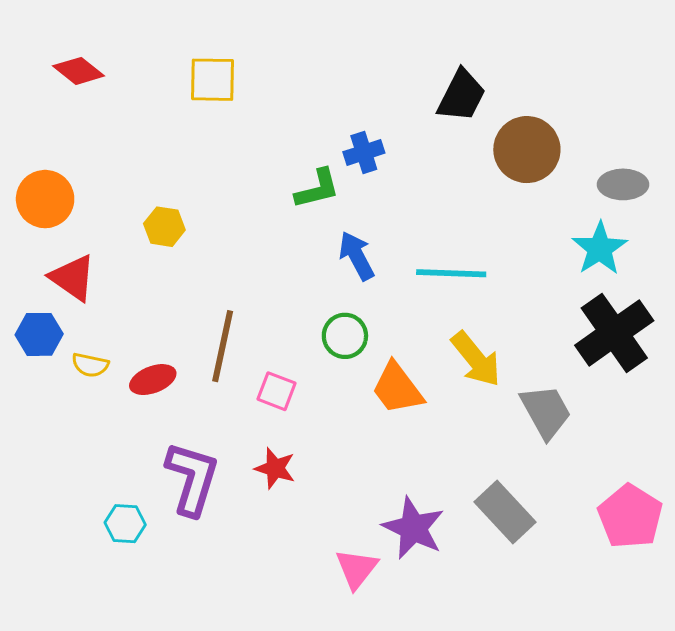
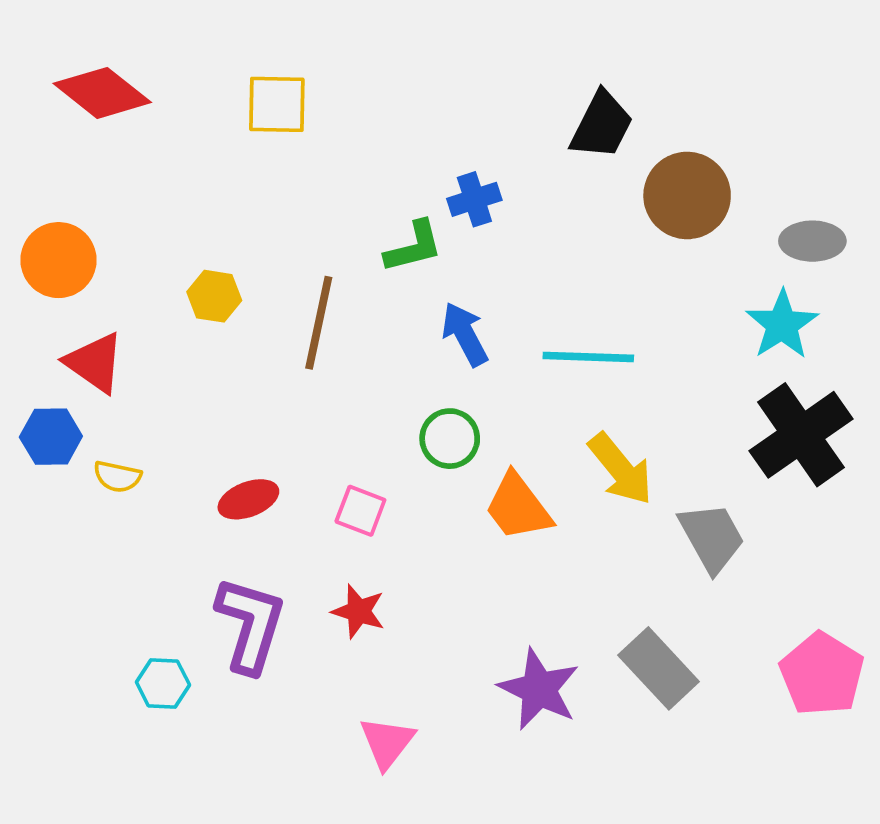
red diamond: (79, 71) -> (102, 93), size x1.4
brown line: (223, 346) -> (319, 323), moved
red ellipse: (153, 380) -> (248, 499), moved
pink triangle: (357, 569) -> (387, 742), moved

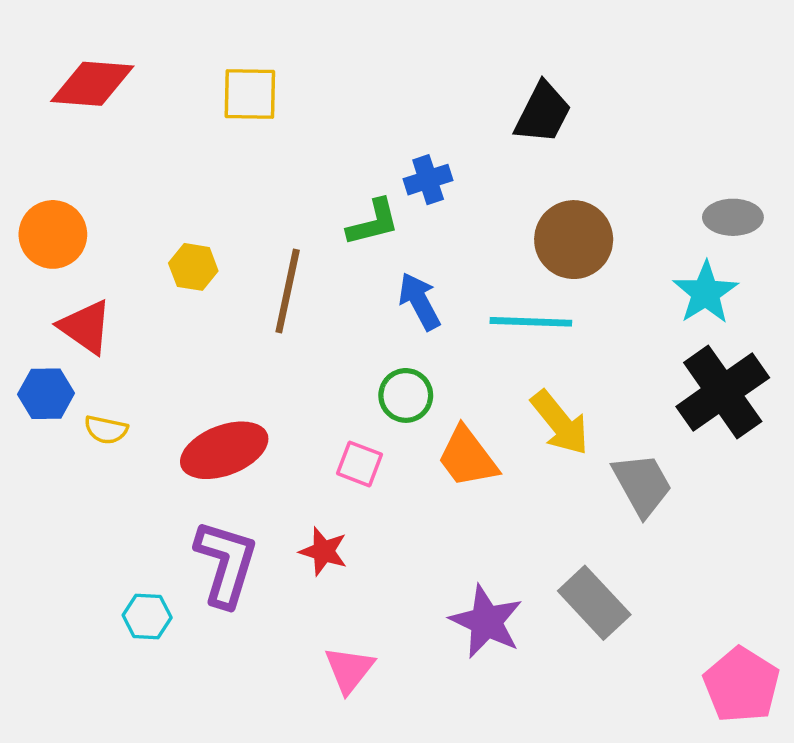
red diamond: (102, 93) -> (92, 84), turned -34
brown circle: (687, 195) -> (574, 240), moved
red ellipse: (248, 499) -> (224, 450), size x1.6
pink square: (360, 511) -> (360, 464), moved
pink pentagon: (822, 674) -> (742, 685), moved

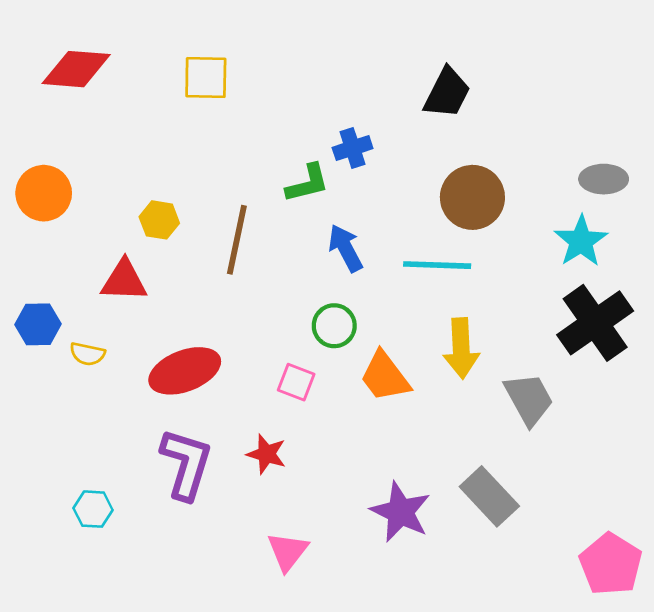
red triangle: (85, 327) -> (124, 281), moved, turned -33
yellow arrow: (560, 423) -> (461, 348), turned 36
cyan hexagon: (147, 616) -> (93, 509), moved

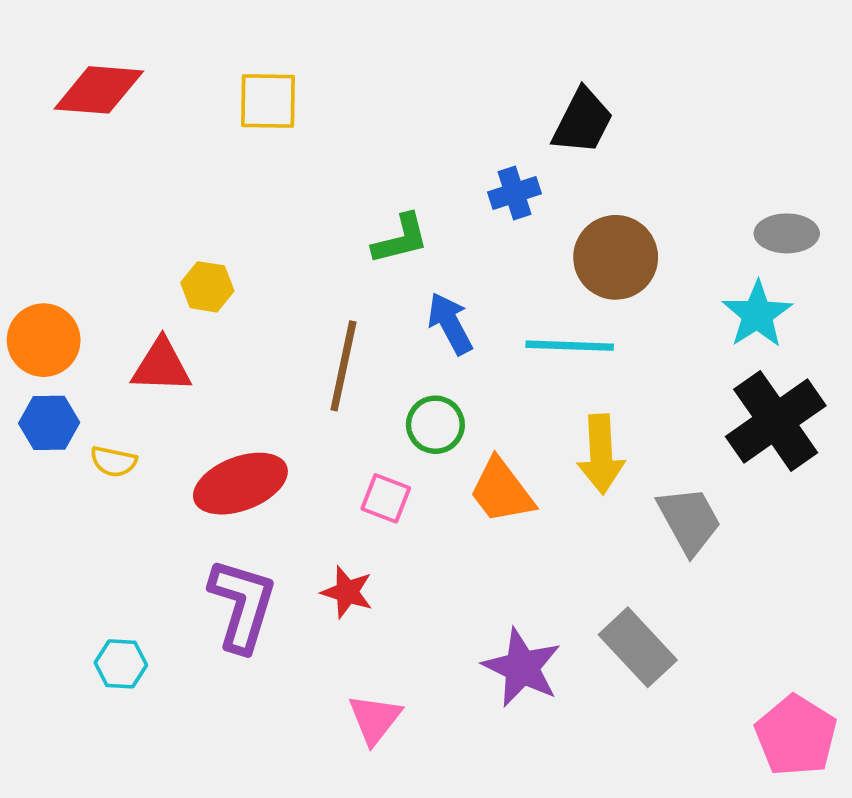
blue cross: (353, 148) -> (514, 193), moved
orange circle: (44, 193) -> (44, 340), moved
brown line: (237, 240) -> (343, 366), moved

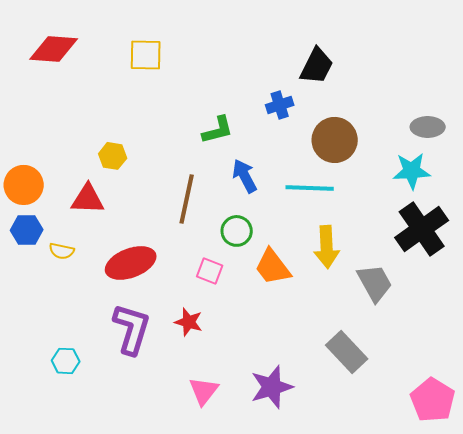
cyan star: (757, 314) -> (412, 171), turned 30
purple star: (522, 668) -> (272, 387), moved, turned 30

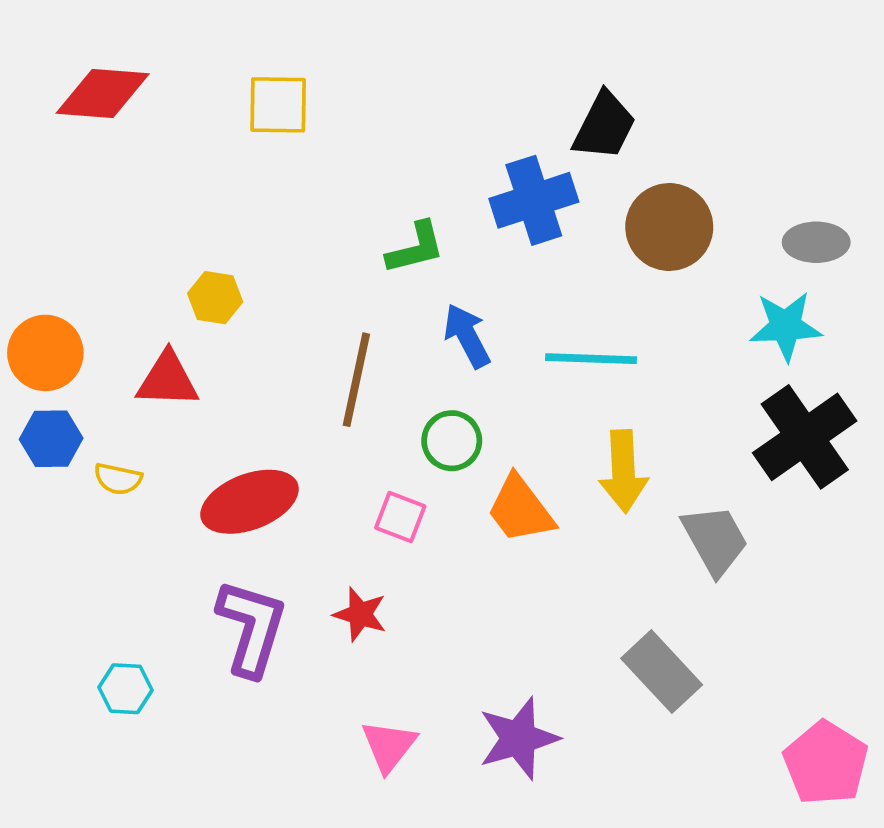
blue cross: (280, 105) -> (534, 200), size x1.6
brown circle: (335, 140) -> (669, 227), moved

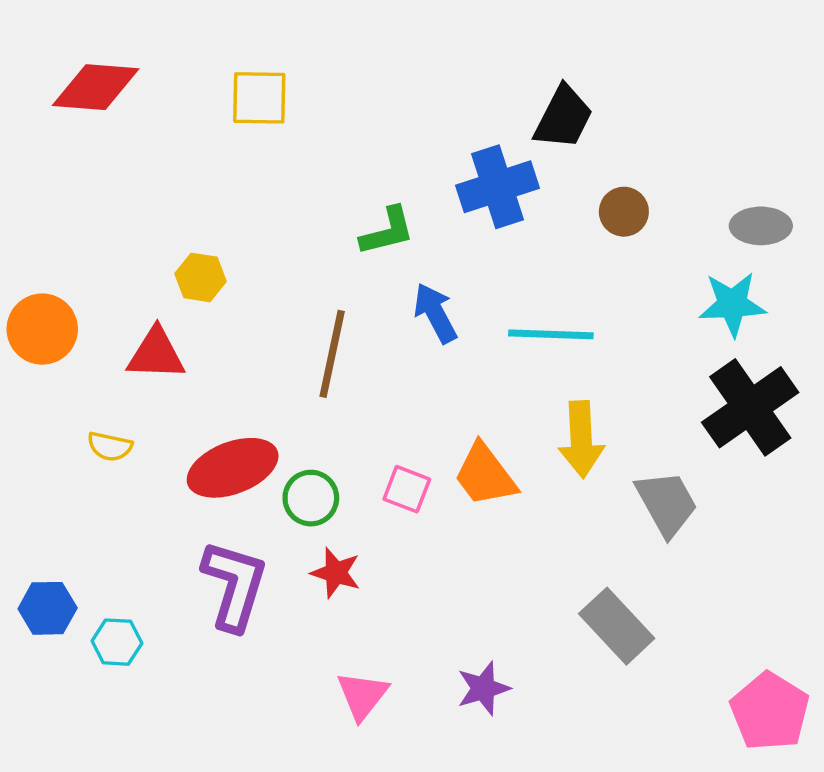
brown circle: (669, 227) -> (624, 212), size x0.6
blue hexagon: (51, 439) -> (48, 608), moved
green circle: (452, 441) -> (311, 498), moved
pink square: (400, 517) -> (407, 489), moved
purple star: (519, 738) -> (483, 688), size x0.7

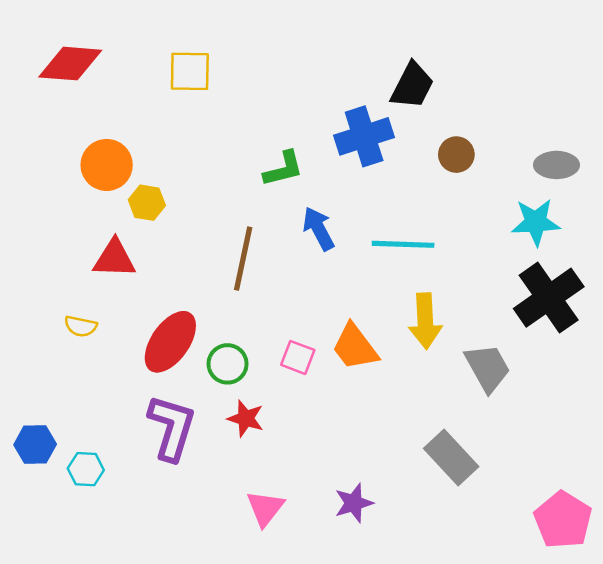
orange circle: (42, 329) -> (107, 165), moved
red ellipse: (233, 468) -> (170, 342), turned -34

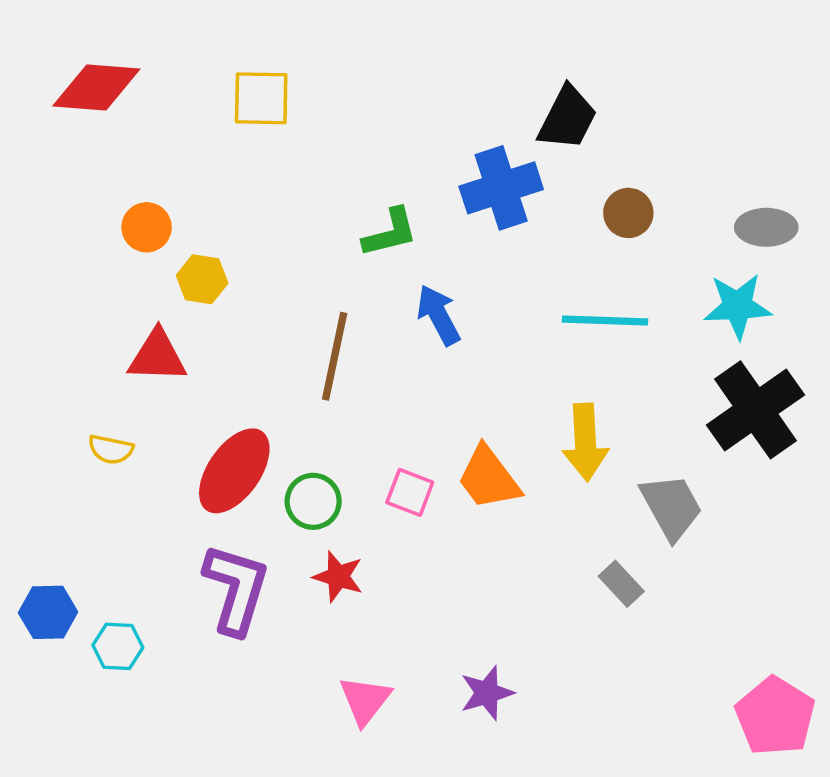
orange circle: (107, 165) -> (147, 227), size x0.7
cyan line: (403, 244) -> (605, 320), moved
gray rectangle: (451, 458) -> (621, 584), moved, size x0.6

